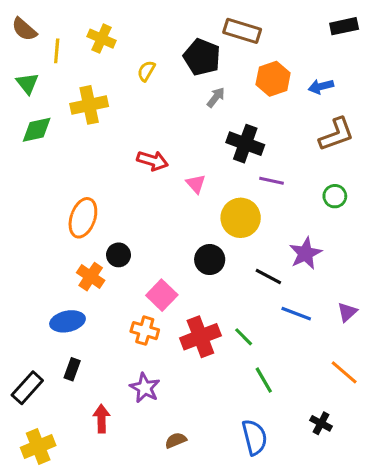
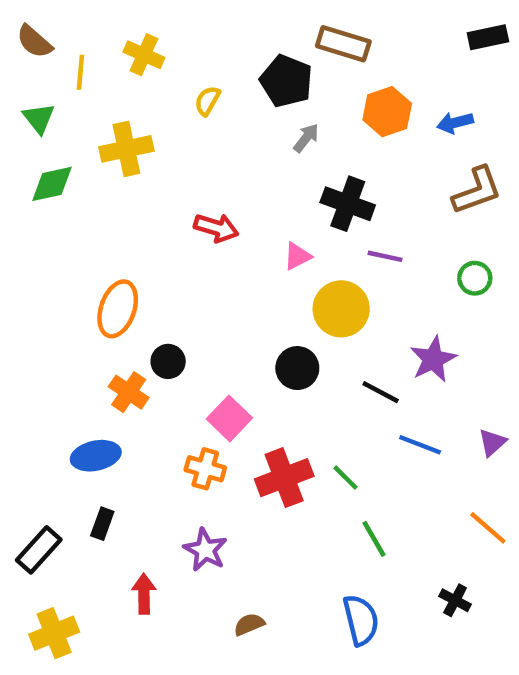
pink triangle: (196, 184) -> (297, 256), moved, turned 45

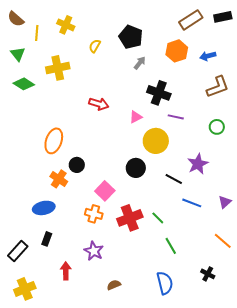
brown rectangle: (343, 44) -> (191, 20), moved, turned -50
green diamond: (52, 184) -> (24, 84), turned 45

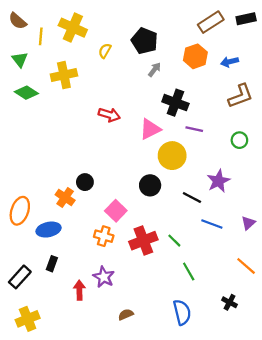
yellow cross: (66, 25) -> (73, 28), size x1.4
pink triangle: (136, 117) -> (150, 129), size x1.5
orange ellipse: (54, 141) -> (20, 211), moved
red arrow: (66, 271) -> (79, 290), moved

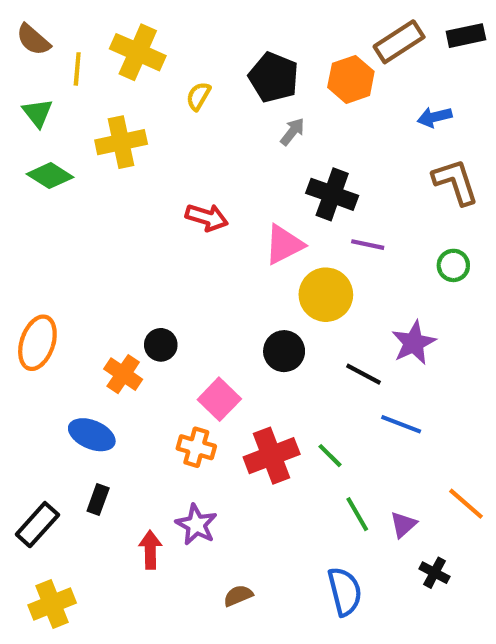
orange hexagon: (195, 56) -> (351, 79), moved
brown L-shape: (241, 96) -> (455, 182), turned -88
orange ellipse: (20, 211) -> (37, 343), moved
purple triangle: (248, 223) -> (403, 525), moved
blue ellipse: (49, 230) -> (92, 435), turned 35

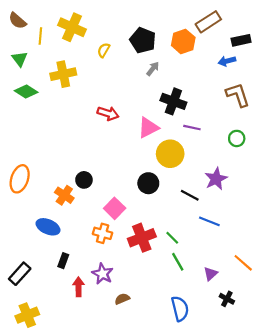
black rectangle: (466, 36) -> (241, 40), moved
black rectangle: (98, 500) -> (63, 261), moved
green line: (357, 514) -> (178, 262), moved
brown semicircle: (238, 596) -> (122, 299), moved

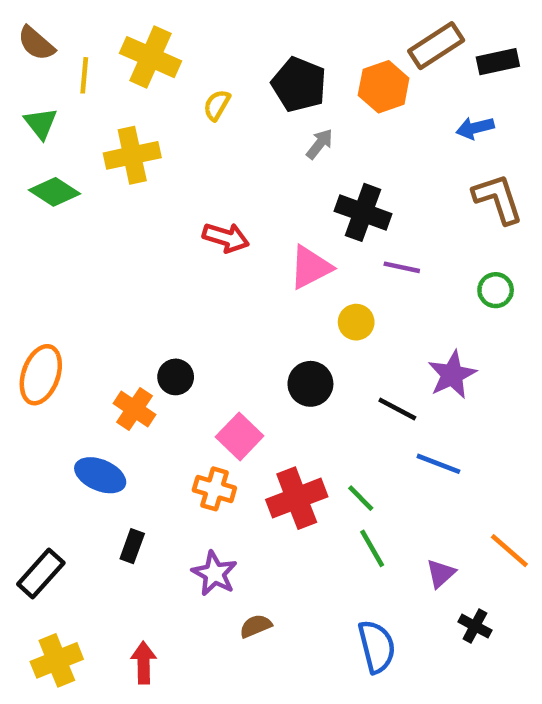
black rectangle: (241, 40) -> (498, 62), moved
yellow circle: (170, 154) -> (356, 322), size x0.6
red arrow: (79, 287) -> (144, 663), moved

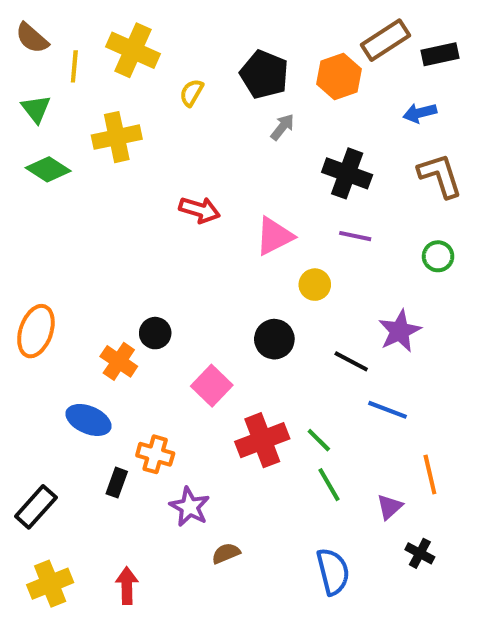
black cross: (363, 212) -> (347, 173), moved
orange cross: (214, 489) -> (155, 454), moved
orange line: (509, 551) -> (430, 475), moved, turned 36

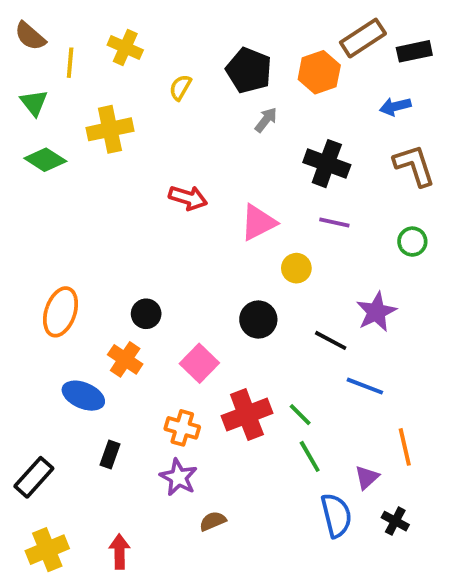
yellow cross: (133, 50) -> (125, 48), size x0.7
orange ellipse: (36, 331) -> (61, 312), moved
orange cross: (119, 361) -> (125, 359), moved
orange cross: (155, 454) -> (182, 428), moved
blue semicircle: (333, 571) -> (336, 515), moved

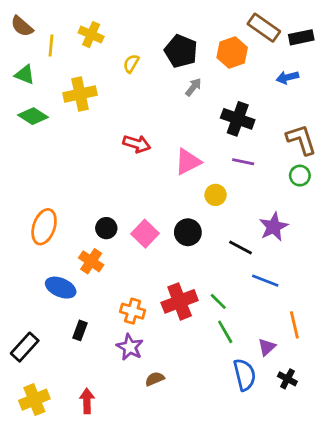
brown rectangle: (363, 38) -> (264, 28), turned 68
green triangle: (34, 103) -> (25, 75), turned -30
brown L-shape: (414, 165) -> (301, 140), moved
pink square: (199, 363) -> (145, 234), moved

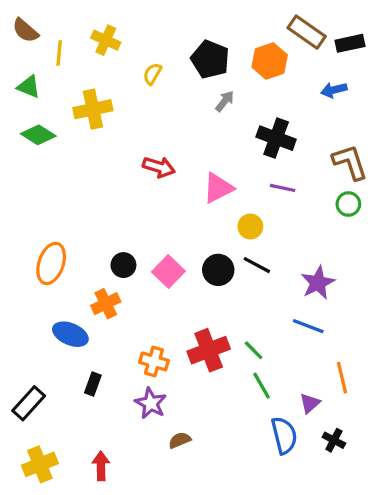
purple star: (274, 227) -> (318, 283), moved
black line: (240, 247) -> (257, 265), moved
orange cross: (91, 261) -> (106, 304), turned 30

